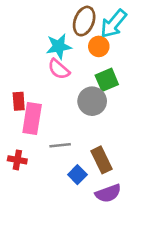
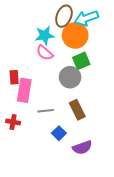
cyan arrow: (113, 24) -> (86, 18), turned 30
orange circle: (99, 46) -> (75, 35), size x1.6
brown rectangle: (101, 160) -> (77, 110), moved

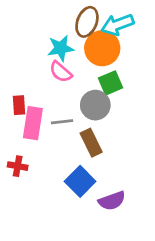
brown rectangle: (77, 110) -> (91, 143), moved
gray line: (46, 111) -> (62, 122), moved
blue square: (59, 133) -> (80, 181), size x1.5

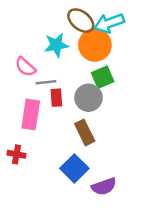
brown ellipse: (87, 22) -> (81, 21), turned -72
pink semicircle: (61, 72) -> (25, 67), moved
red rectangle: (19, 105) -> (56, 98), moved
gray line: (62, 122) -> (46, 82), moved

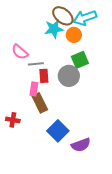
cyan star: (56, 45) -> (54, 29), moved
orange circle: (95, 45) -> (74, 35), size x0.6
pink rectangle: (31, 114) -> (34, 89), moved, size x0.6
brown rectangle: (85, 132) -> (40, 103), moved

